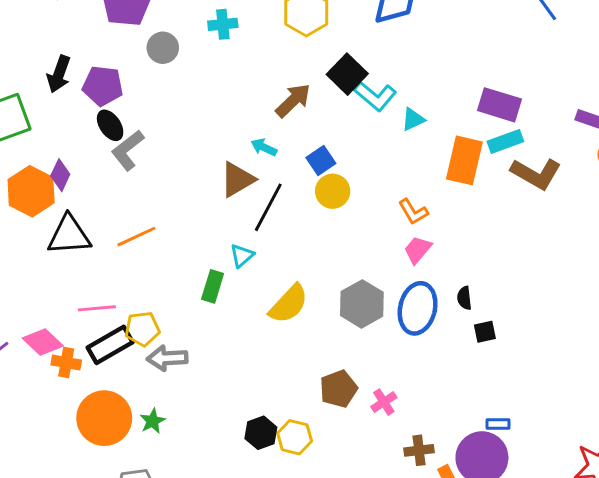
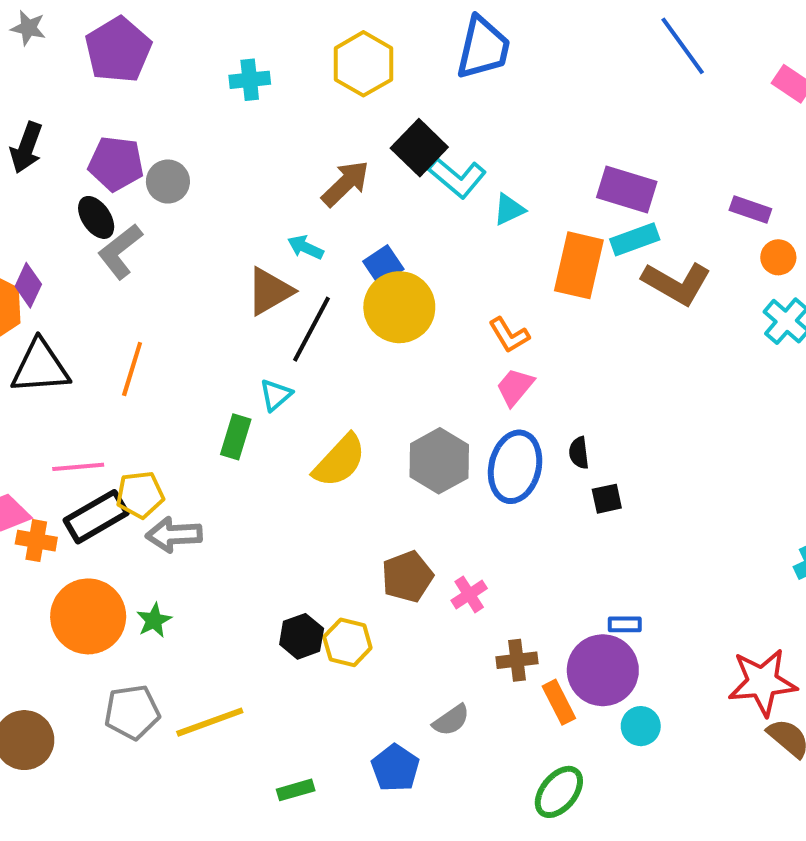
gray circle: (163, 48) -> (168, 182), moved
purple pentagon: (103, 86) -> (116, 164), moved
yellow circle: (333, 191) -> (399, 307), size x1.5
orange line: (136, 237) -> (132, 369), turned -48

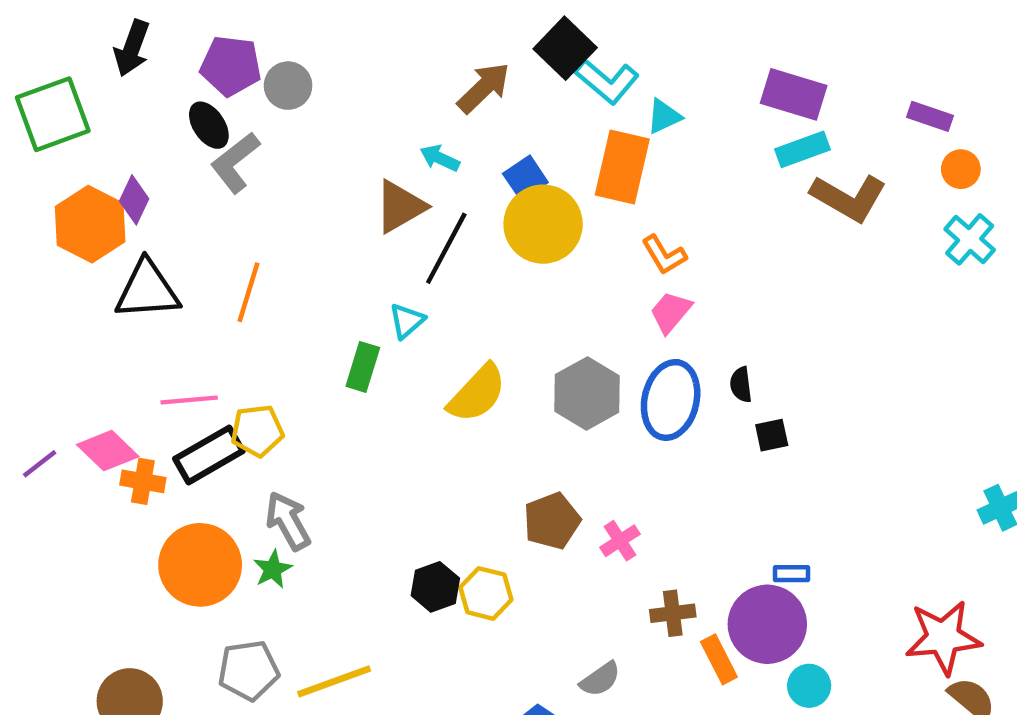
orange rectangle: (579, 265) -> (622, 167), moved
gray arrow: (174, 535) -> (288, 521), moved, turned 64

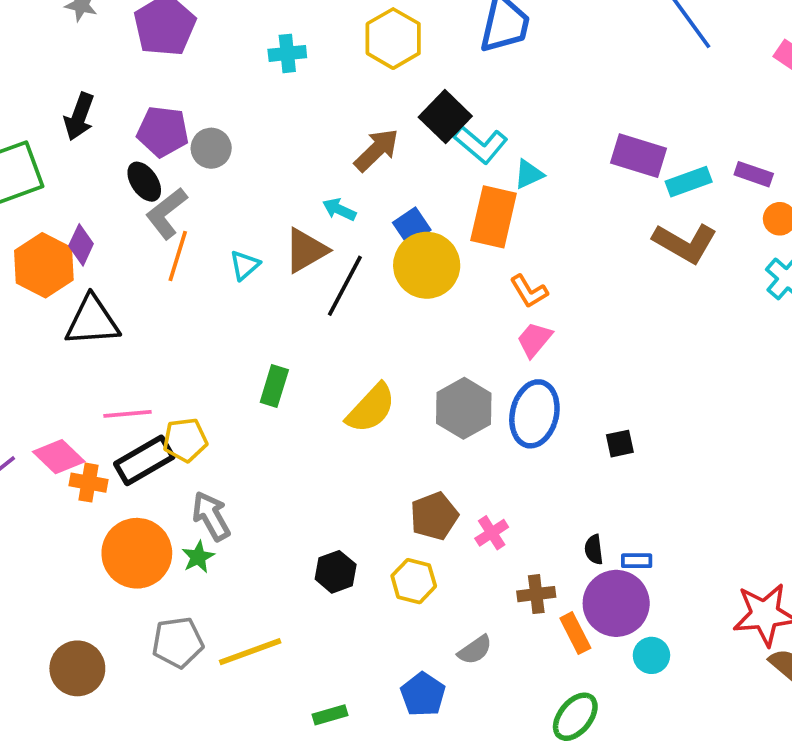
cyan rectangle: (802, 149) -> (689, 182), moved
orange line: (248, 292) -> (178, 256), moved
cyan triangle: (407, 321) -> (245, 265), moved
black semicircle: (741, 385) -> (594, 550), moved
yellow hexagon: (486, 593) -> (414, 581), moved

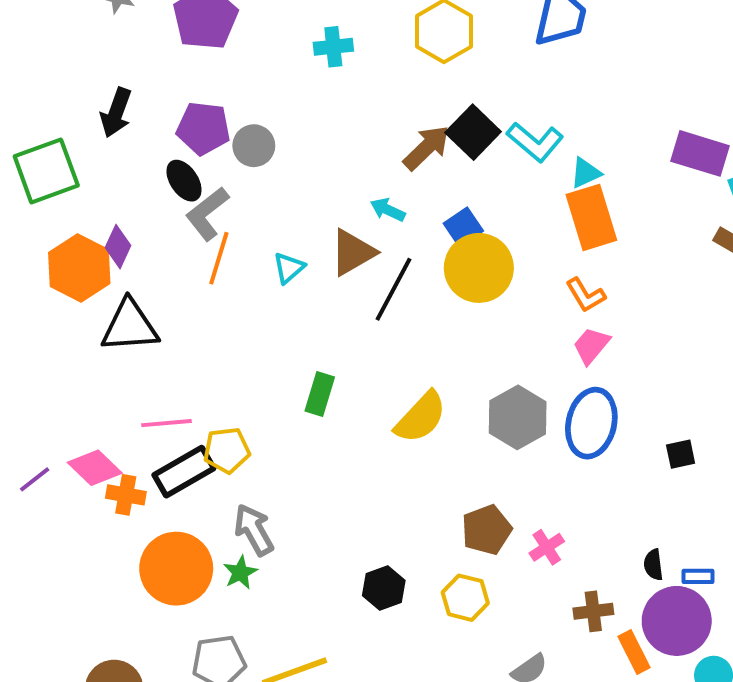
black square: (445, 117) -> (473, 132), moved
orange rectangle: (494, 217) -> (591, 217), moved, turned -30

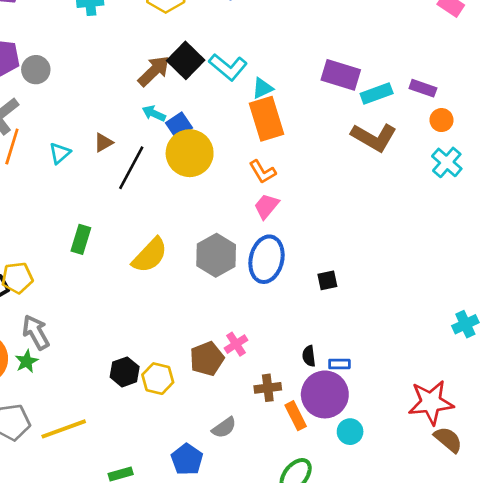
cyan arrow: (388, 210) -> (154, 113), moved
brown triangle: (353, 252) -> (103, 143), size x0.6
brown pentagon: (487, 530) -> (207, 359), moved
yellow hexagon: (465, 598) -> (158, 379), moved

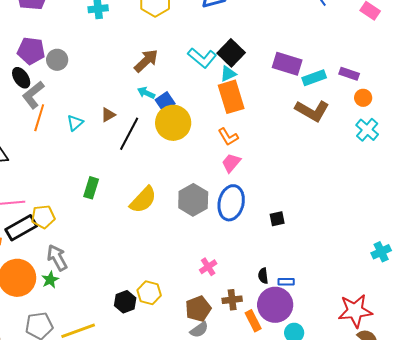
black square: (186, 60) -> (231, 53), moved
brown pentagon: (207, 359) -> (198, 309), moved
black hexagon: (125, 372) -> (125, 302), moved

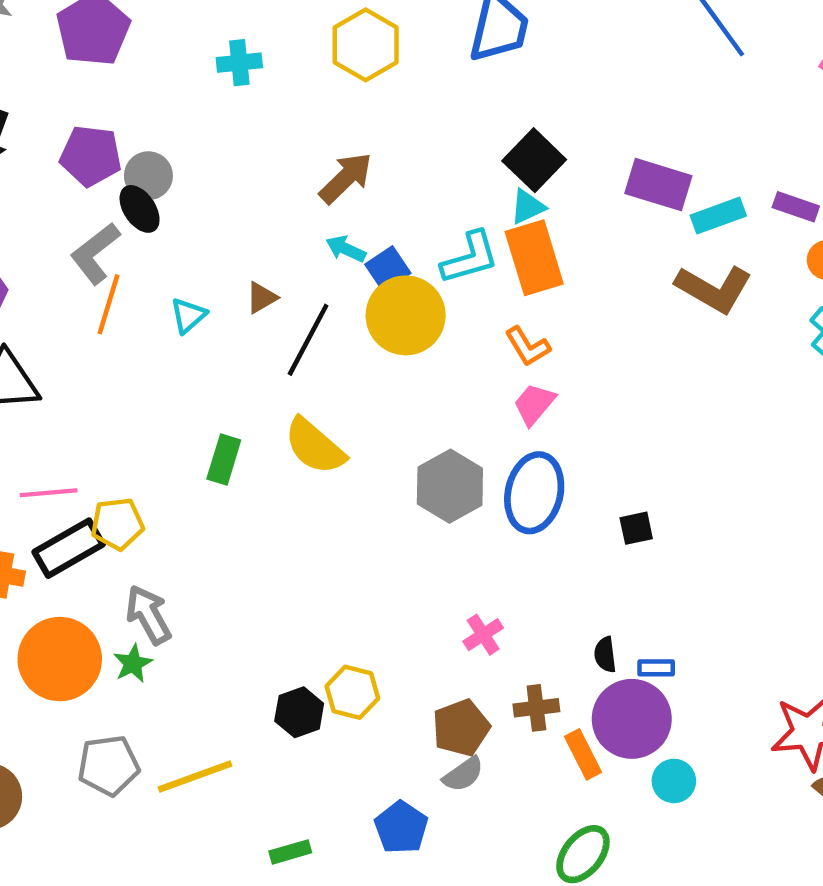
cyan L-shape: (202, 58) -> (470, 258), moved, turned -56
black ellipse: (21, 78) -> (140, 209), moved
yellow semicircle: (143, 200) -> (315, 446), moved, turned 88

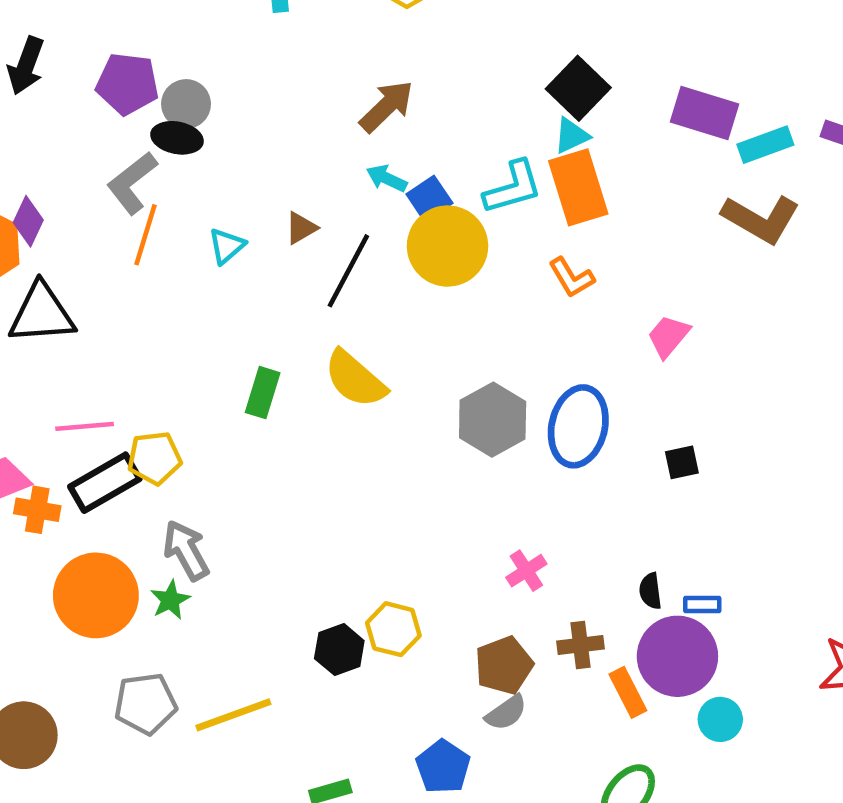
black ellipse: (140, 209) -> (177, 138), turned -45
pink trapezoid: (534, 404) -> (668, 336), moved

